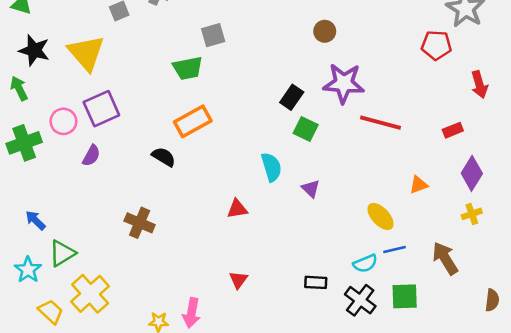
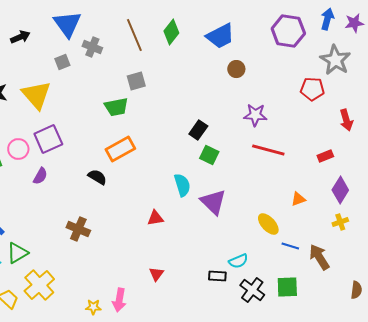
brown circle: (325, 31) -> (236, 69), moved
purple star: (344, 83) -> (255, 115), moved, size x0.7
purple triangle: (311, 189) -> (213, 202), size x1.8
blue line: (394, 249) -> (290, 246), moved, turned 30
cyan semicircle: (365, 263) -> (238, 261), moved

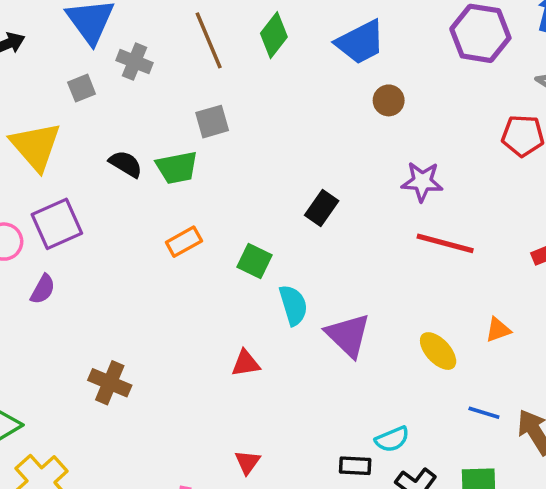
orange rectangle: (120, 149) -> (184, 242), size x0.7
green square: (209, 155) -> (255, 261), moved
black semicircle: (97, 177) -> (126, 164), moved
yellow ellipse: (268, 224) -> (438, 351), moved

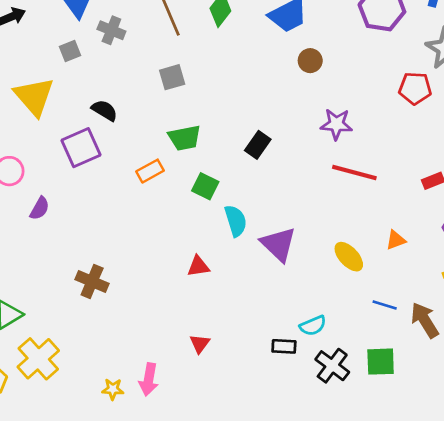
green trapezoid: (177, 167) -> (185, 138), moved
purple square: (57, 224) -> (81, 148), moved

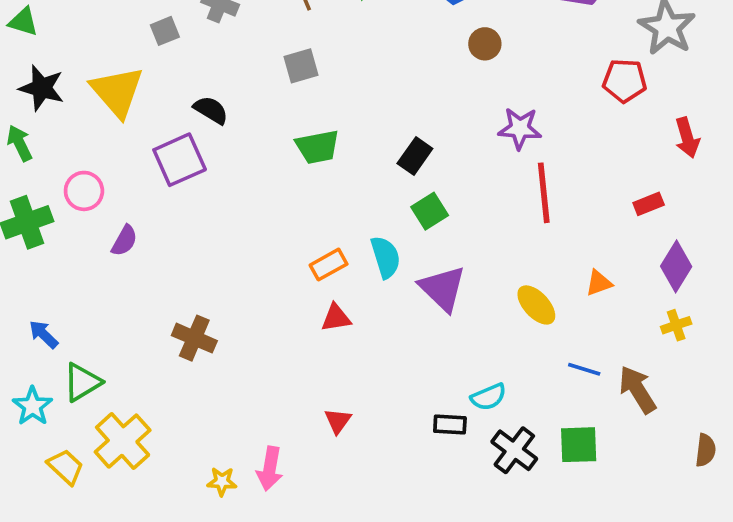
orange rectangle: (150, 171) -> (329, 265), moved
red line: (354, 172) -> (544, 193), turned 69
green square: (205, 186) -> (430, 211), moved, turned 32

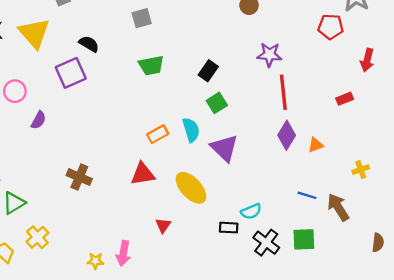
red arrow: (687, 138) -> (367, 60), turned 30
purple diamond: (676, 266) -> (287, 135), moved
yellow ellipse: (536, 305) -> (191, 188), moved, size x1.4
red triangle: (336, 318) -> (143, 174), moved, size x1.4
yellow cross: (123, 441) -> (37, 237), size x0.7

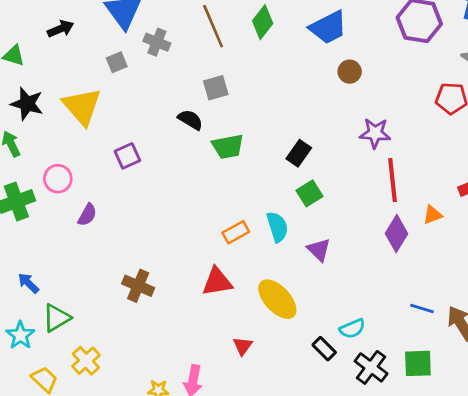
black semicircle: (89, 44) -> (190, 120), moved
purple square: (71, 73) -> (127, 156), size x0.7
orange triangle: (316, 145) -> (433, 215), moved
purple triangle: (224, 148) -> (319, 250), size x0.7
black rectangle: (229, 228) -> (324, 349), turned 42

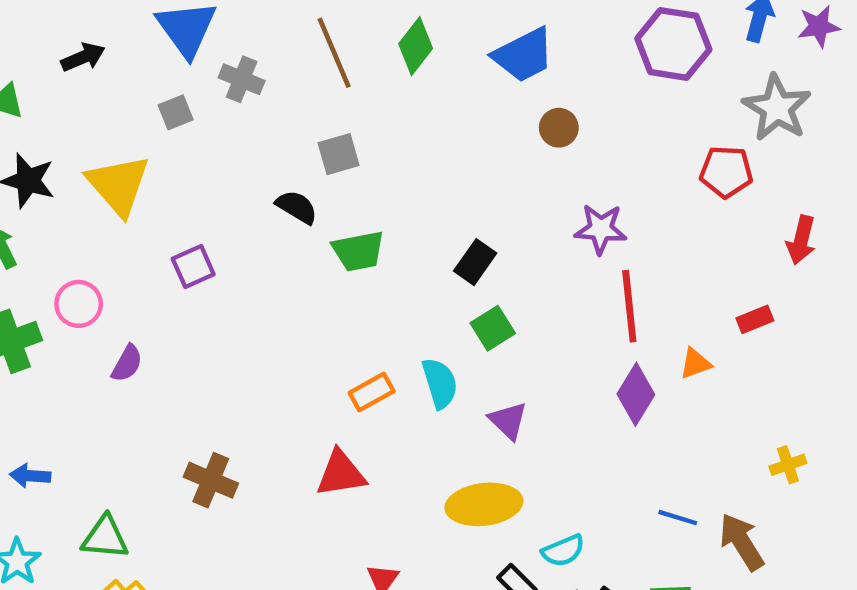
blue arrow: (28, 283) -> (30, 476), turned -40
yellow ellipse: (277, 299) -> (484, 504), moved, turned -54
green triangle: (57, 318) -> (105, 537), moved, turned 36

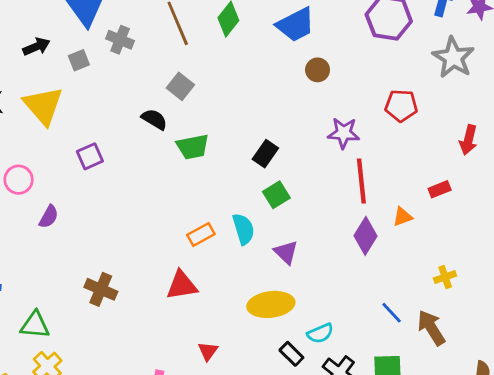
black arrow: (83, 57) -> (36, 47), moved
gray square: (339, 154) -> (180, 86), turned -36
red pentagon: (726, 172) -> (401, 106), moved
yellow cross: (788, 465) -> (445, 277), moved
blue line: (678, 518) -> (392, 313), turned 30

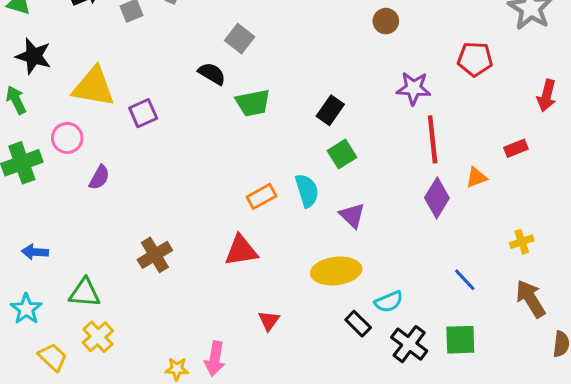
yellow triangle: (43, 106) -> (93, 87), moved, turned -39
brown cross: (101, 289) -> (155, 255), turned 36
brown arrow: (431, 328) -> (531, 299), moved

